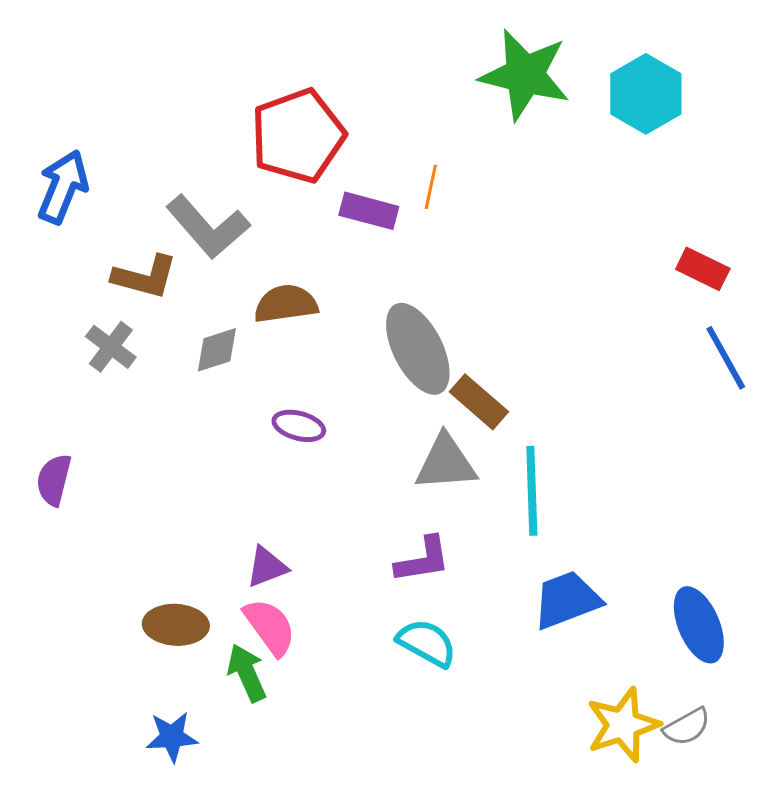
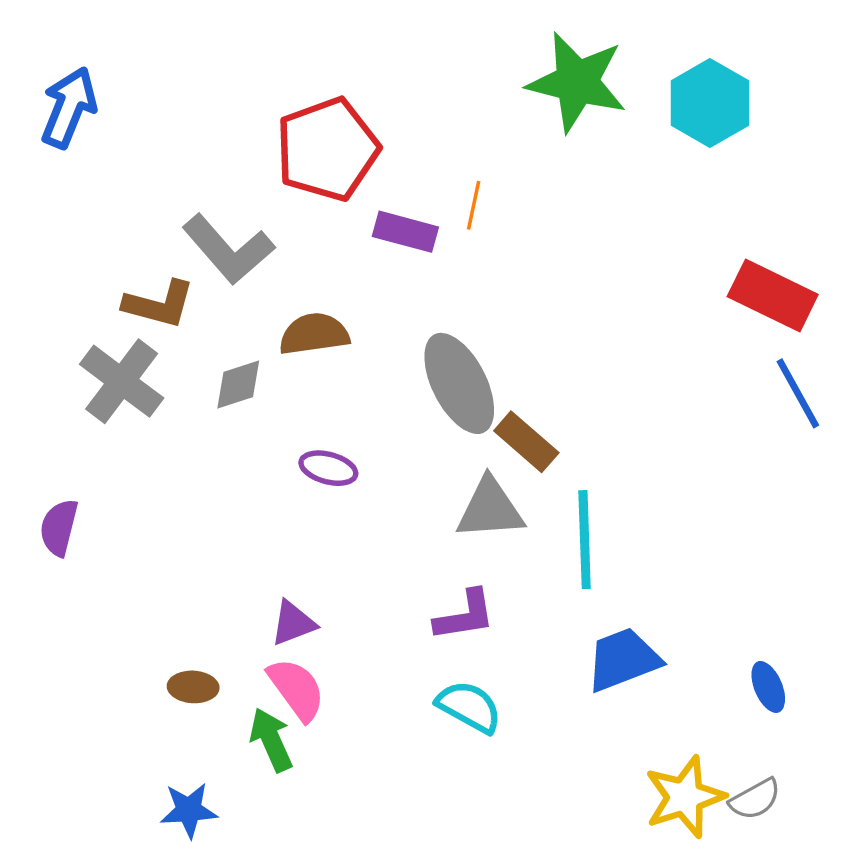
blue arrow: (63, 187) -> (69, 107), moved
red rectangle: (703, 269) -> (773, 295), size x1.5
gray cross: (111, 347) -> (122, 381), size x1.5
brown ellipse: (176, 625) -> (193, 687), size x0.7
blue ellipse: (699, 625) -> (768, 687), size x0.6

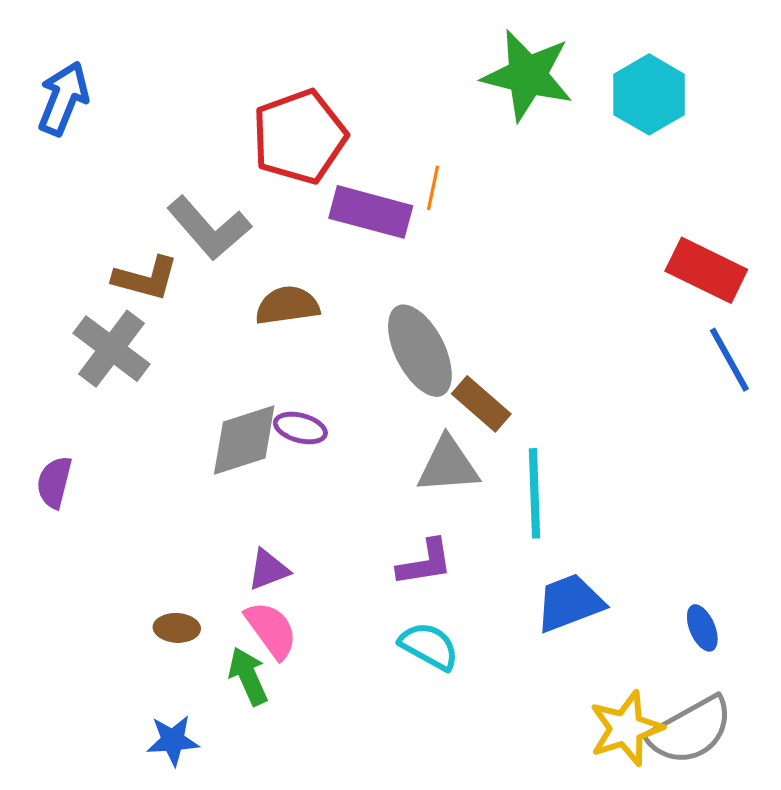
purple rectangle: (405, 232) -> (371, 212), size x1.4
gray diamond: (238, 385) -> (244, 440), moved, size x1.6
gray semicircle: (755, 799) -> (690, 730), size x1.8

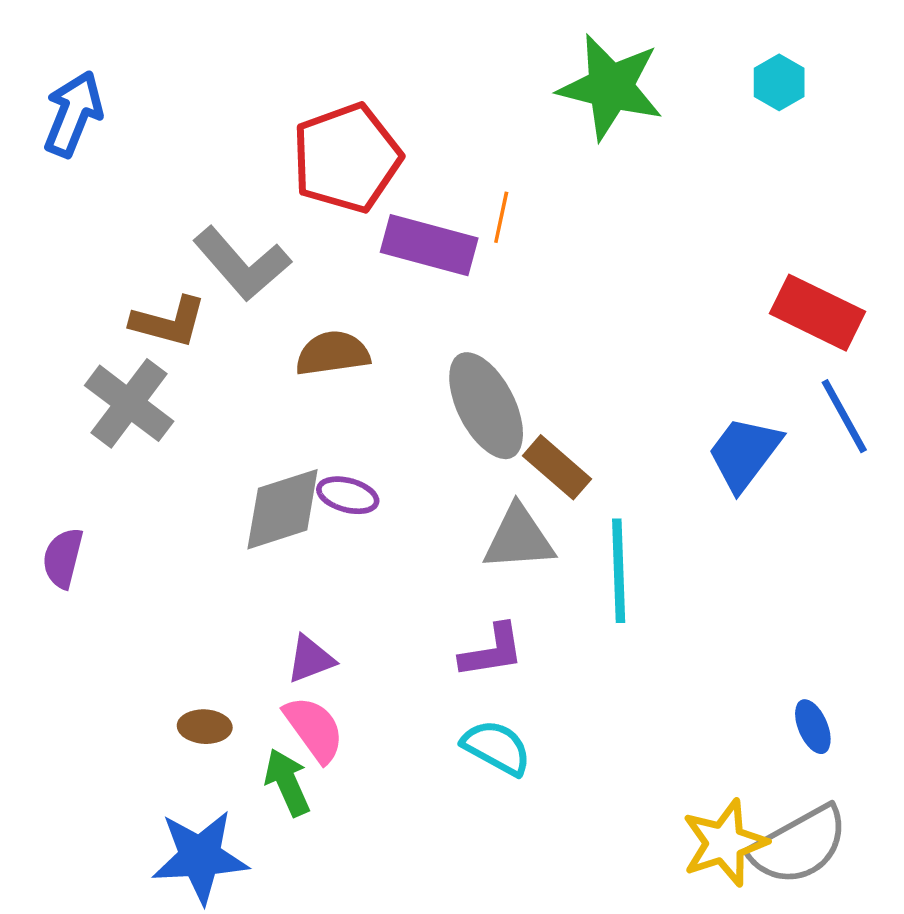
cyan hexagon: (649, 94) -> (779, 82), moved, size x0.6
blue trapezoid: (570, 603) -> (744, 453), moved, turned -32
blue star: (173, 740) -> (200, 857), size x1.6

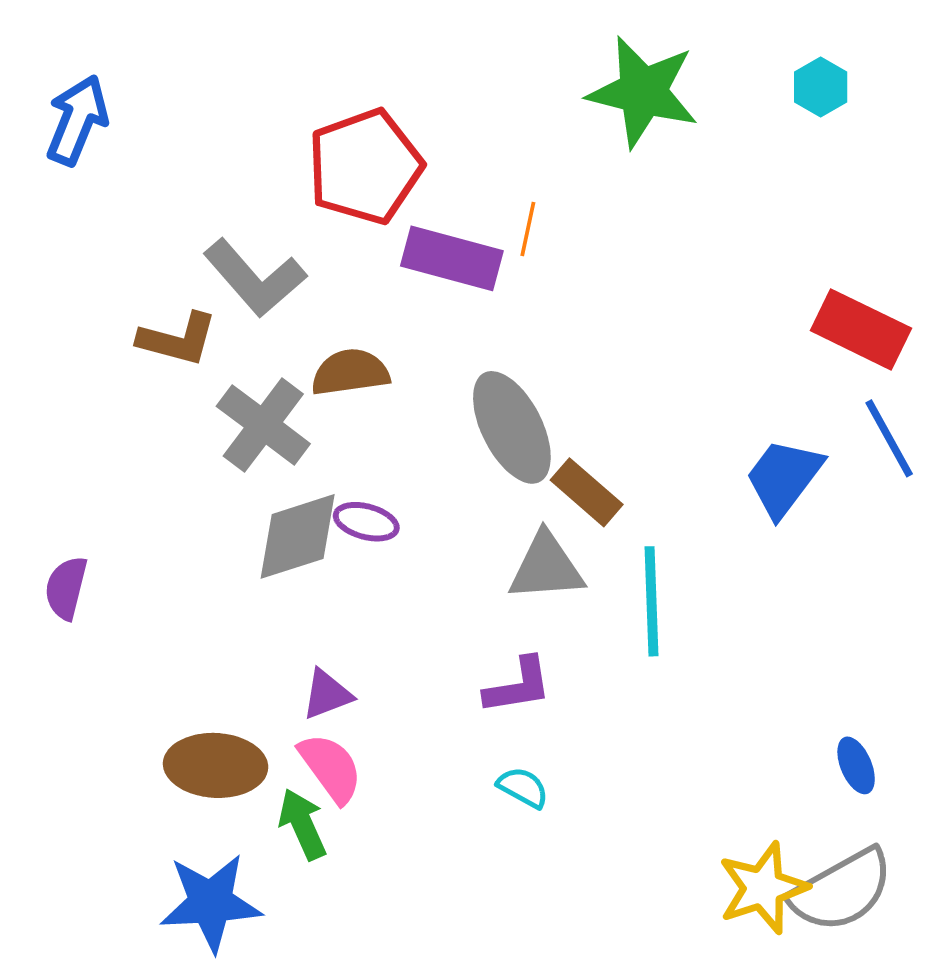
gray cross: (129, 403) -> (263, 425), moved
brown ellipse: (205, 727) -> (216, 765), size x1.8
cyan semicircle: (497, 748) -> (523, 787), size x0.7

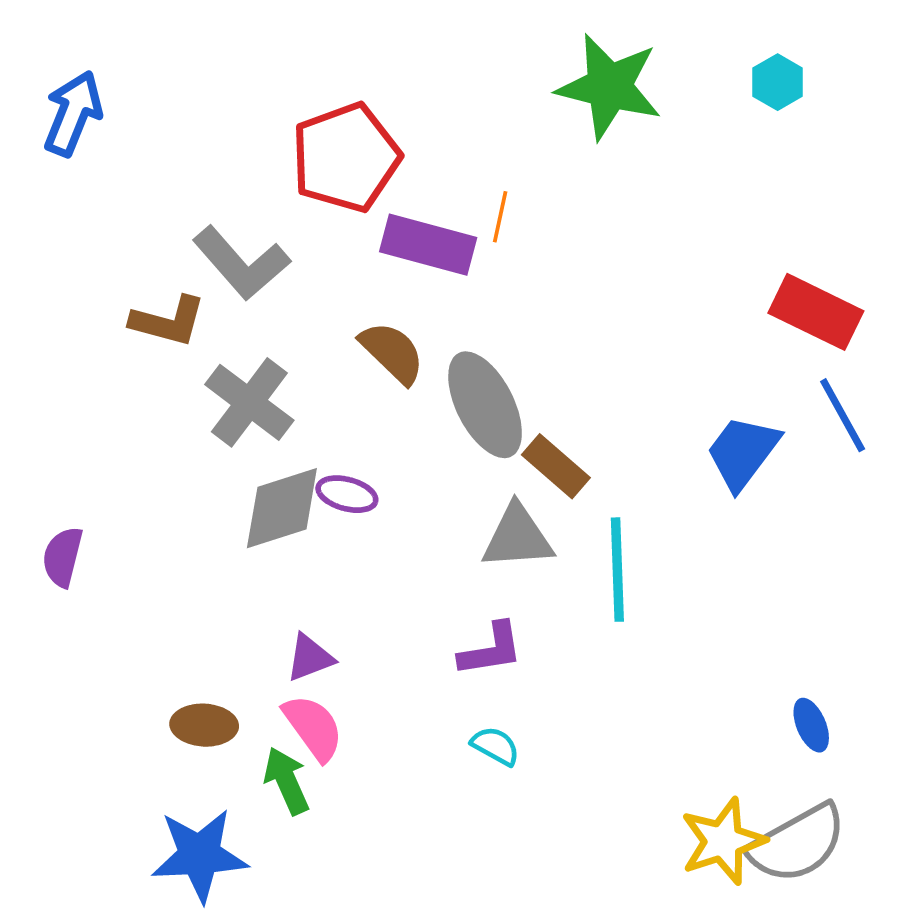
brown semicircle: (350, 372) -> (392, 353), moved, turned 52
brown ellipse: (216, 765) -> (204, 725), size x0.7

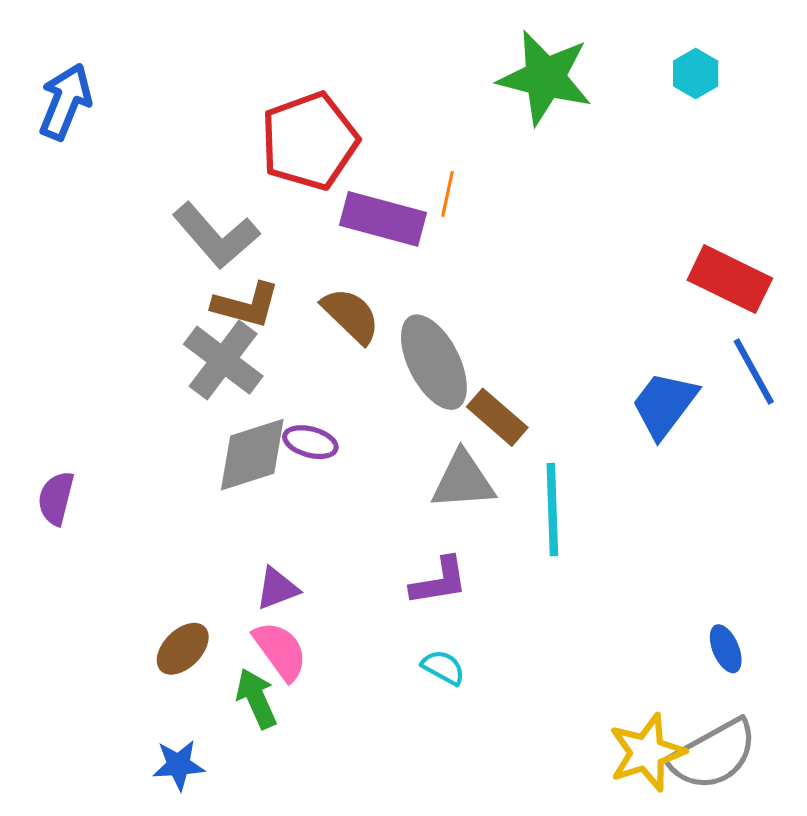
brown L-shape: (168, 321) -> (246, 305), moved
brown ellipse: (204, 725) -> (183, 649), turned -48
blue star: (199, 855) -> (179, 765), size x0.6

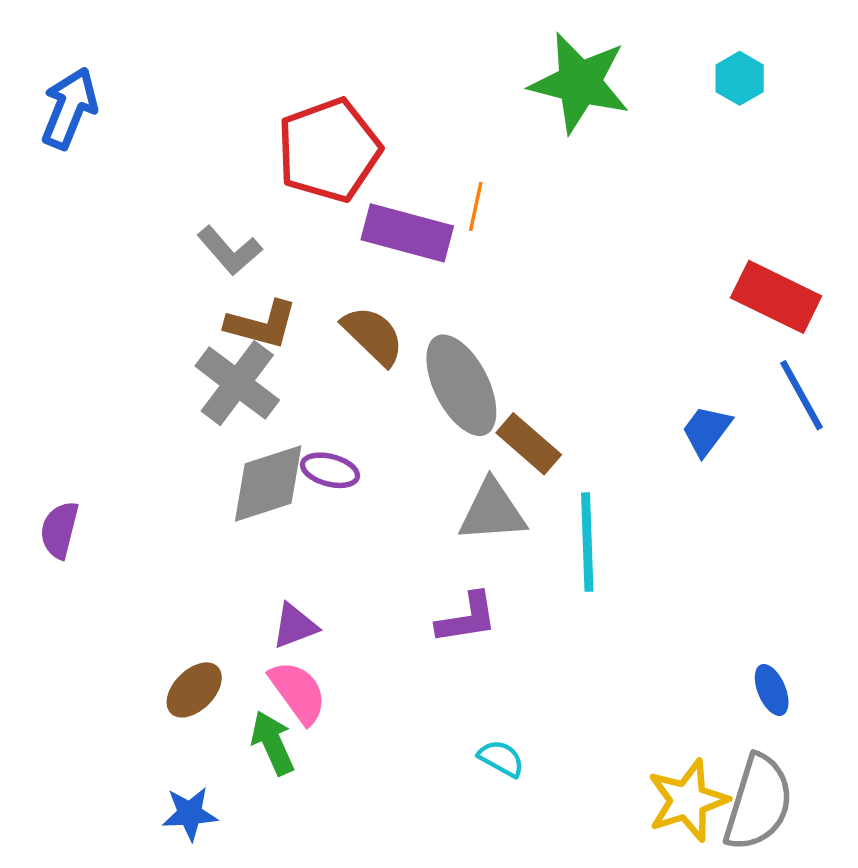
gray L-shape: (216, 235) -> (230, 251), size x0.7
blue trapezoid: (664, 405) -> (706, 431), size x0.7
cyan semicircle: (443, 667) -> (501, 758), moved
gray semicircle: (713, 755) -> (758, 803), turned -44

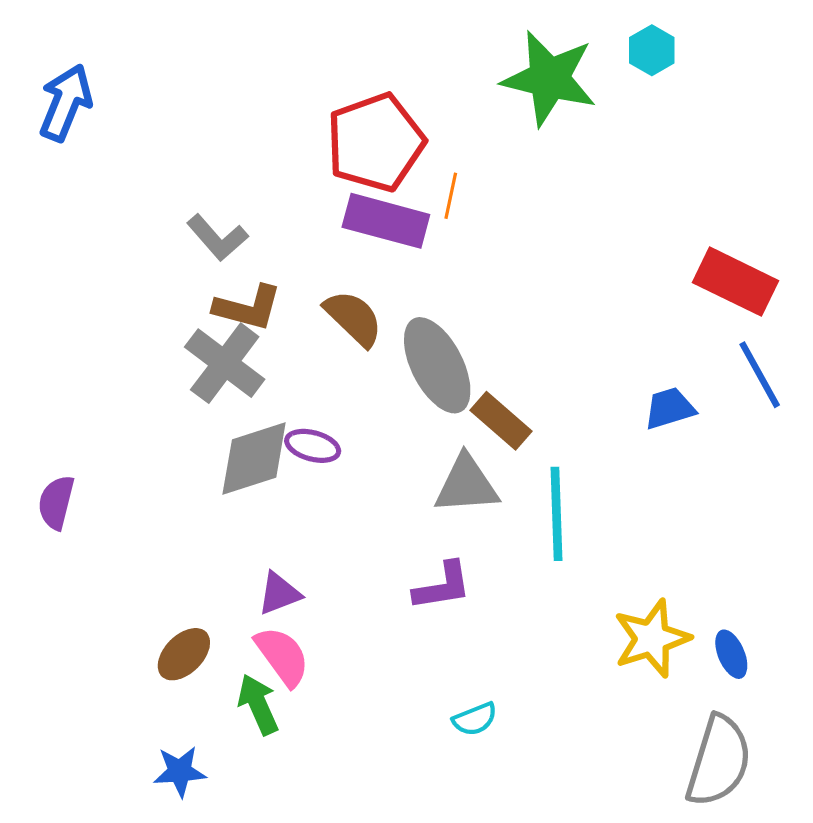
cyan hexagon: (740, 78) -> (652, 50), moved
red pentagon: (329, 150) -> (375, 142), moved
blue trapezoid: (706, 431) -> (670, 408), turned 36
cyan semicircle: (501, 758) -> (475, 719), turned 129
yellow star: (688, 800) -> (652, 638), moved

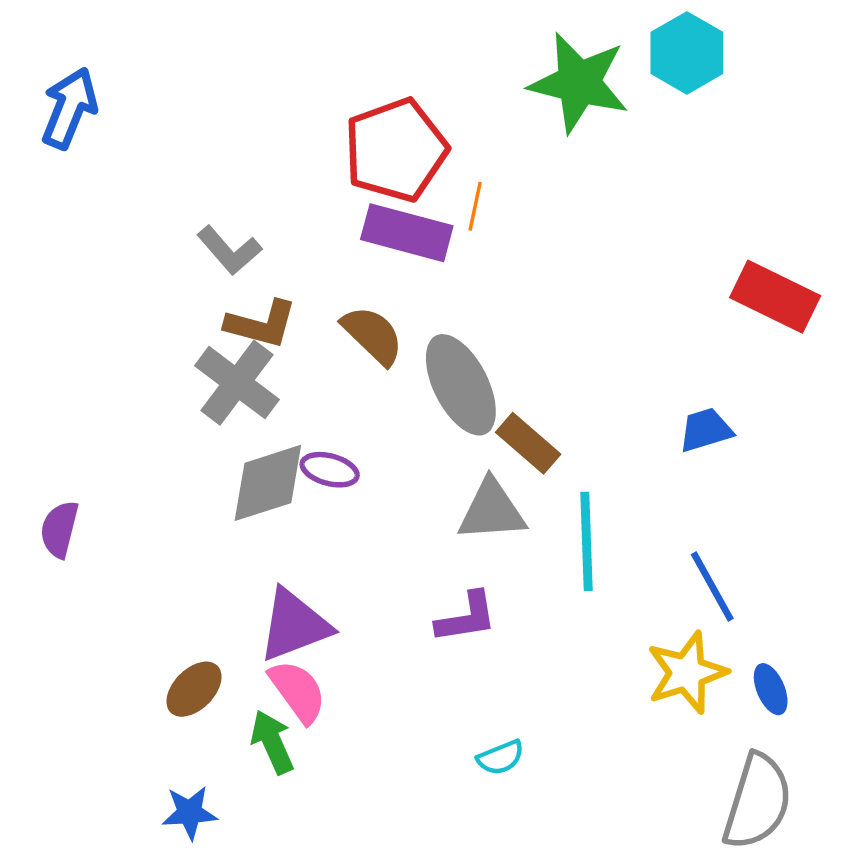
cyan hexagon: (652, 50) -> (687, 53), size x1.5
blue line: (760, 375) -> (712, 587), moved
purple triangle: (279, 593) -> (294, 625), size x1.6

